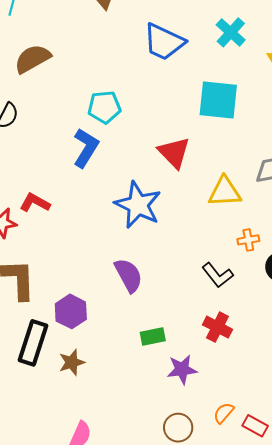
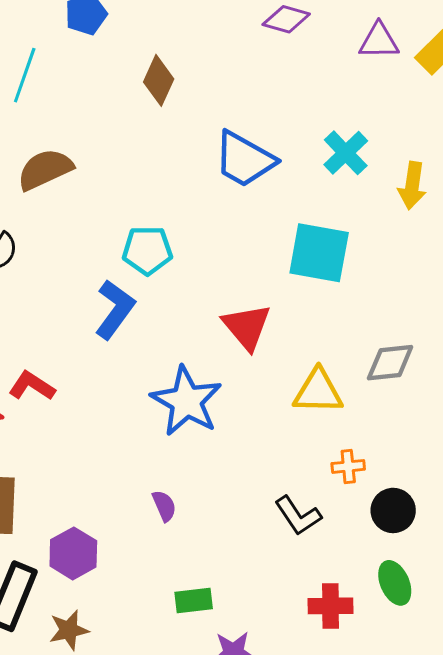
purple semicircle: (129, 275) -> (164, 506), size x0.6
red cross: (217, 327) -> (331, 606), moved, turned -32

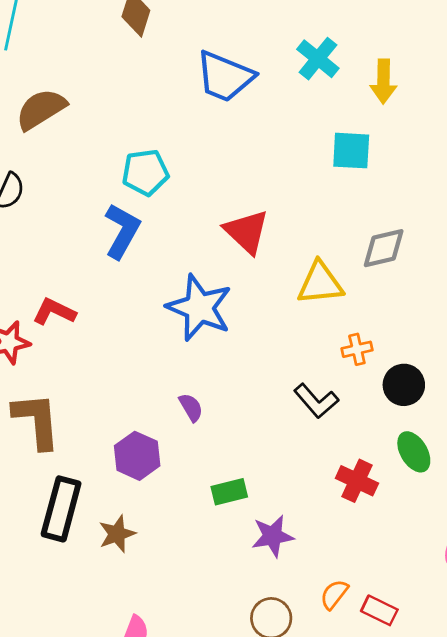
cyan square: (319, 253) -> (351, 151), moved, size x0.7
purple hexagon: (73, 553) -> (137, 456), moved
red cross: (331, 606) -> (357, 481), turned 33

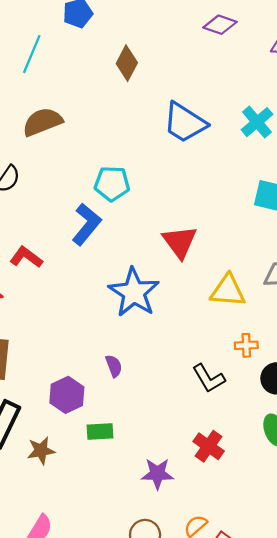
red L-shape: (54, 312) -> (26, 257), moved
red cross: (357, 481) -> (209, 446), moved
green rectangle: (229, 492) -> (100, 431), moved

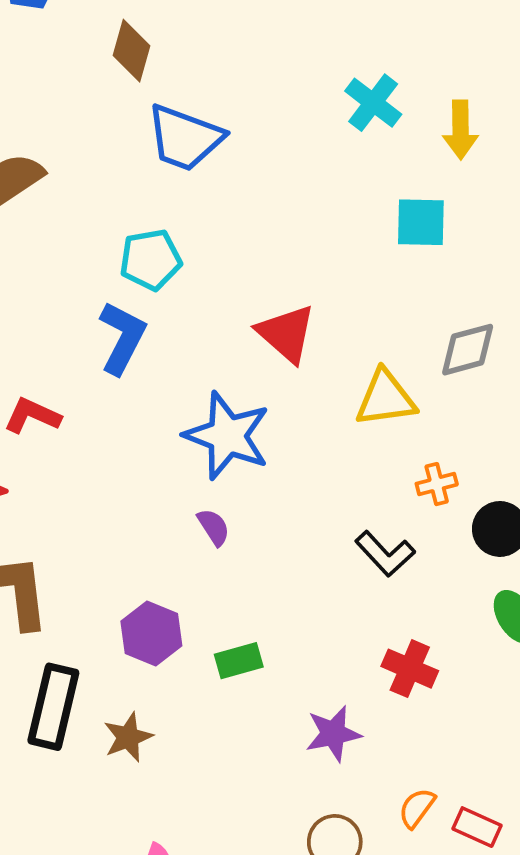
blue trapezoid: (185, 123) -> (185, 138), moved
purple semicircle: (114, 366) -> (214, 527), moved
green rectangle: (100, 431) -> (239, 661), moved

